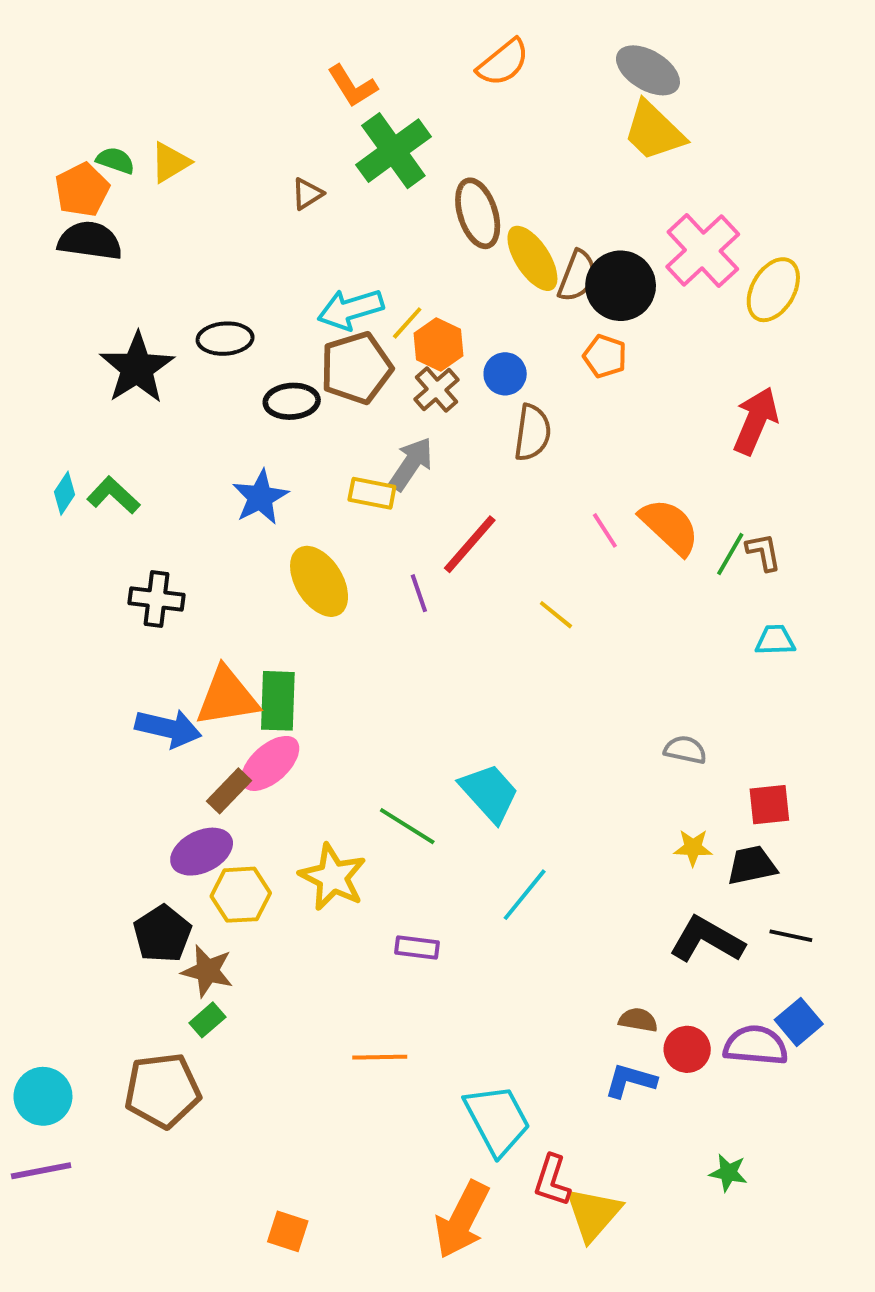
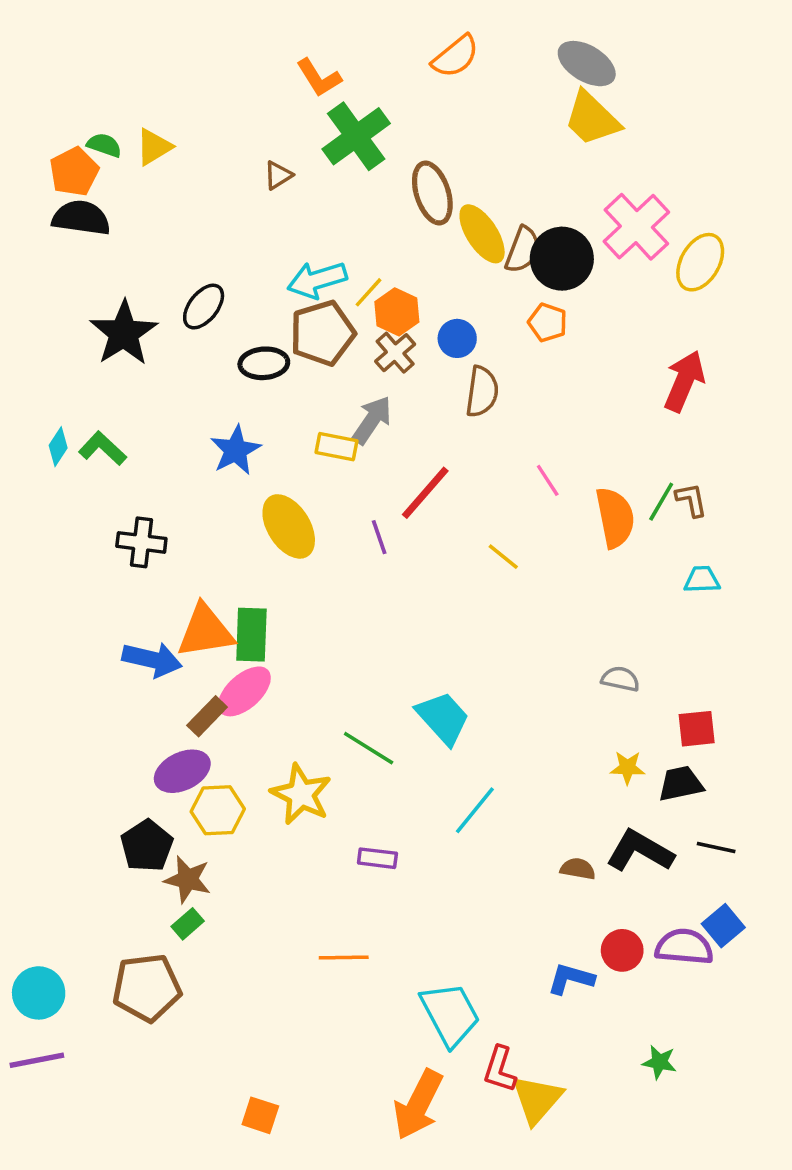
black ellipse: (225, 339) -> (204, 307), turned -48
orange semicircle: (670, 527) -> (615, 518), moved, turned 36
brown semicircle: (638, 1020) -> (578, 869), moved

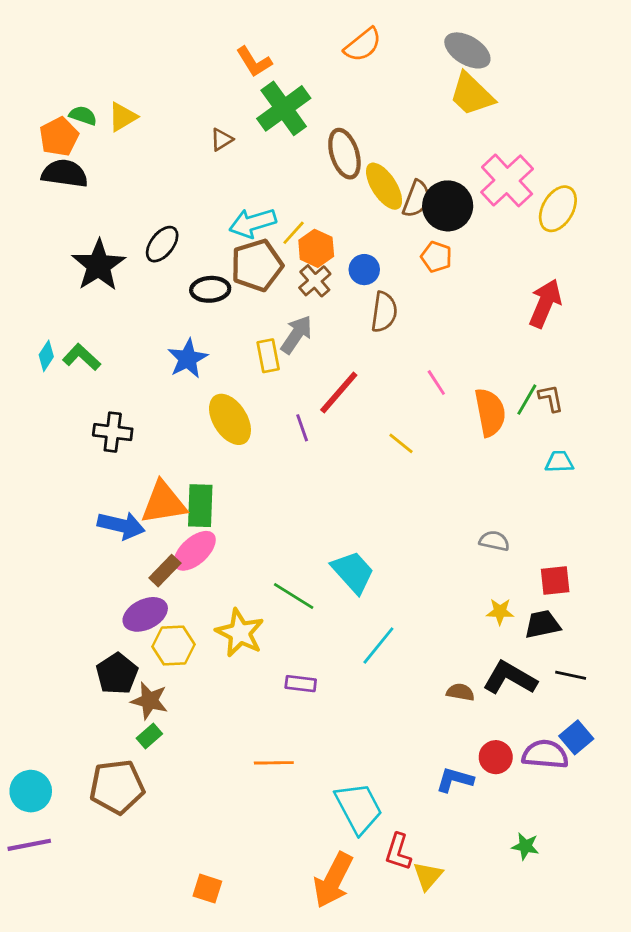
yellow rectangle: (337, 447) -> (268, 356), turned 68
yellow triangle: (537, 1099) -> (428, 876), size x0.7

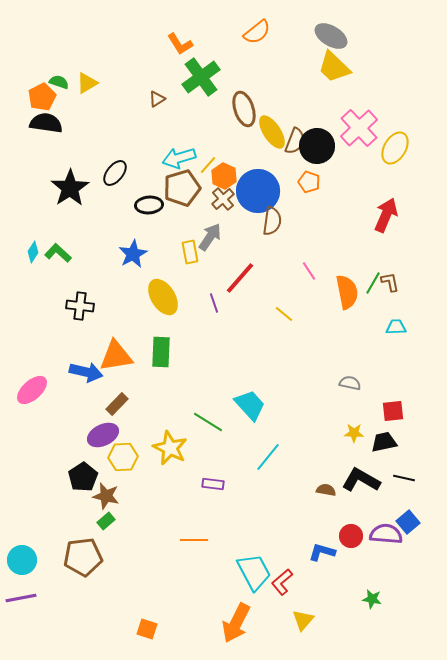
blue circle: (364, 270) -> (258, 191), size x2.0
green rectangle: (200, 506) -> (161, 352), moved
pink ellipse: (195, 551) -> (32, 390), moved
red L-shape: (398, 852) -> (282, 582), moved, turned 32

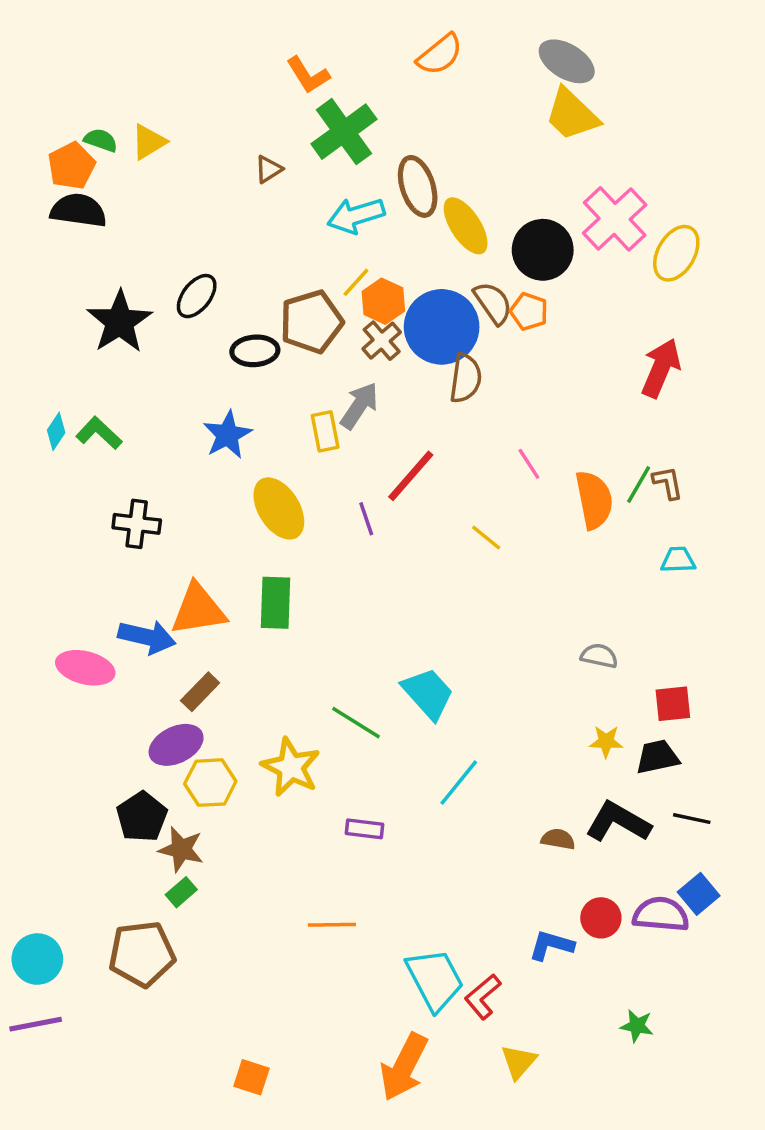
brown semicircle: (295, 141) -> (493, 303), moved, turned -56
cyan arrow: (179, 158) -> (356, 216), moved
pink ellipse: (32, 390) -> (85, 668), moved, turned 56

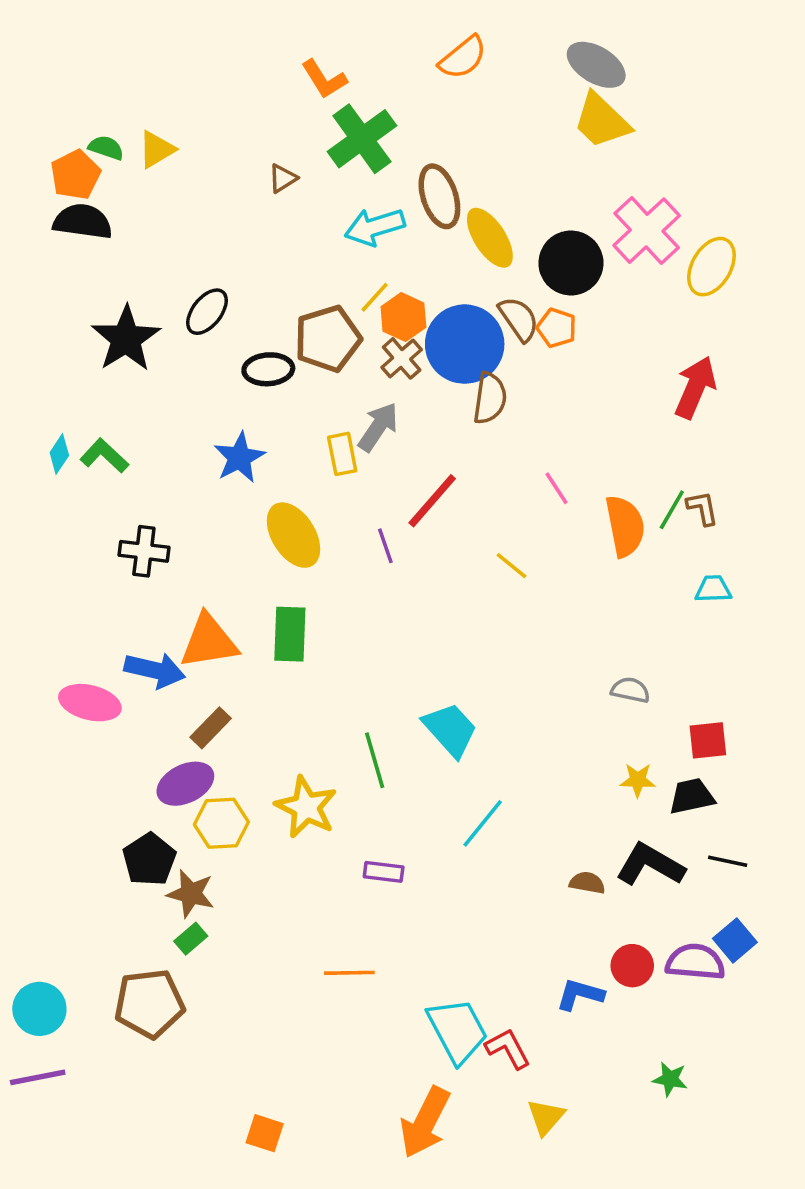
green line: (356, 723) -> (375, 760), turned 42
red L-shape: (483, 997) -> (508, 1049), turned 102

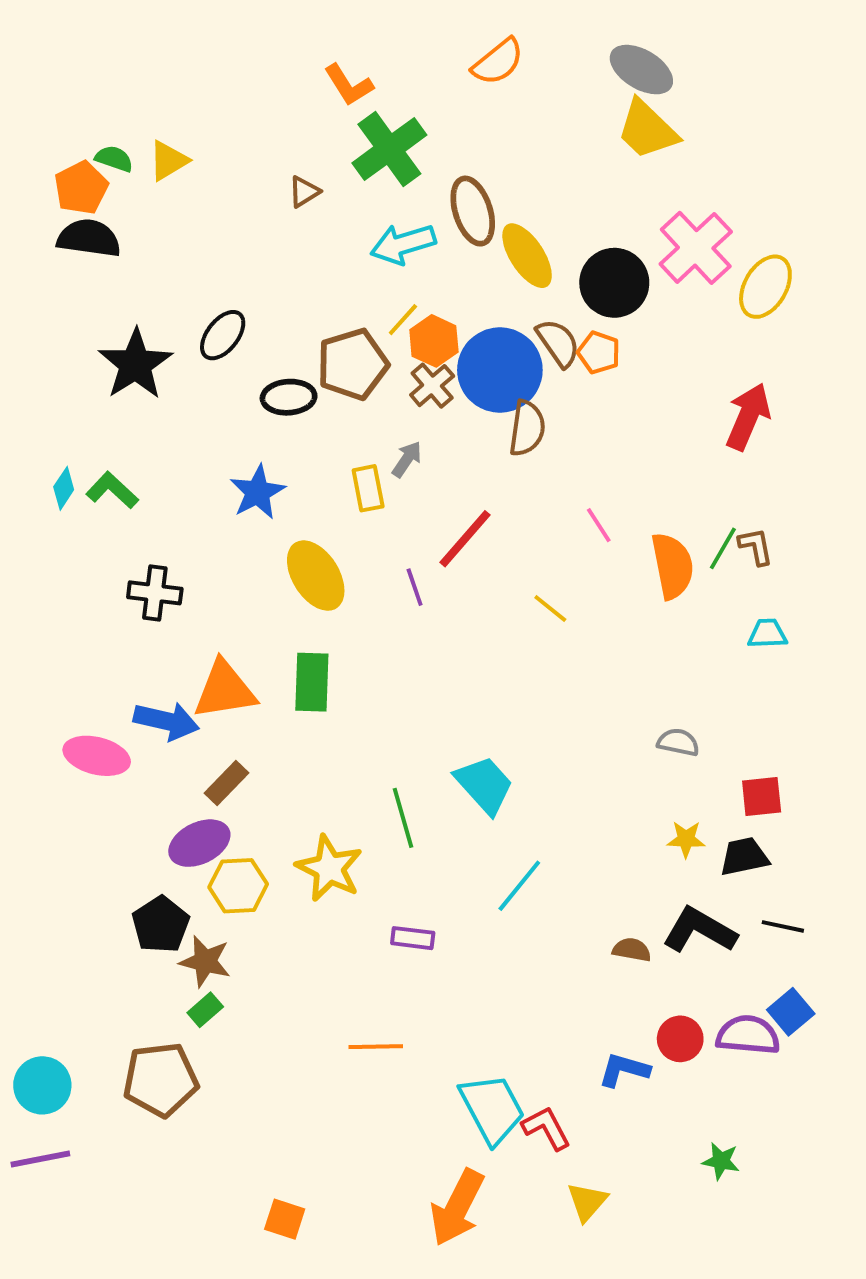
gray arrow: (378, 427) -> (407, 459), size x0.7

